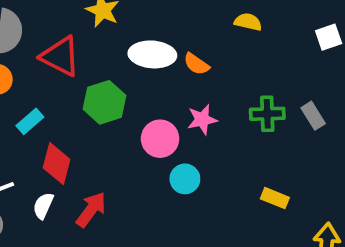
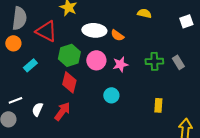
pink circle: (160, 139) -> (96, 60), moved
red diamond: (57, 164) -> (69, 82), moved
yellow rectangle: (275, 198) -> (158, 105), turned 72

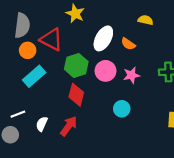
yellow semicircle: (144, 13) -> (146, 20), moved
white ellipse: (94, 30) -> (103, 38), turned -65
orange circle: (13, 43) -> (28, 50), moved
cyan rectangle: (30, 65) -> (34, 76), size x1.5

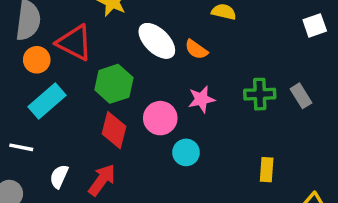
white ellipse: (103, 38) -> (157, 41), turned -75
pink circle: (105, 71) -> (160, 118), moved
white line: (18, 114) -> (21, 147), moved, turned 32

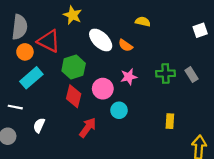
red arrow: (102, 180) -> (88, 128), moved

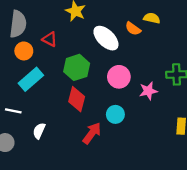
red triangle: (49, 41) -> (50, 39), size x0.6
orange semicircle: (125, 45) -> (133, 29), moved
pink star: (129, 77) -> (148, 91), moved
pink circle: (103, 89) -> (119, 77), moved
cyan circle: (119, 110) -> (115, 114), moved

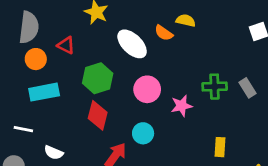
cyan rectangle: (31, 79) -> (44, 92), turned 30
white semicircle: (39, 131) -> (54, 153), turned -91

